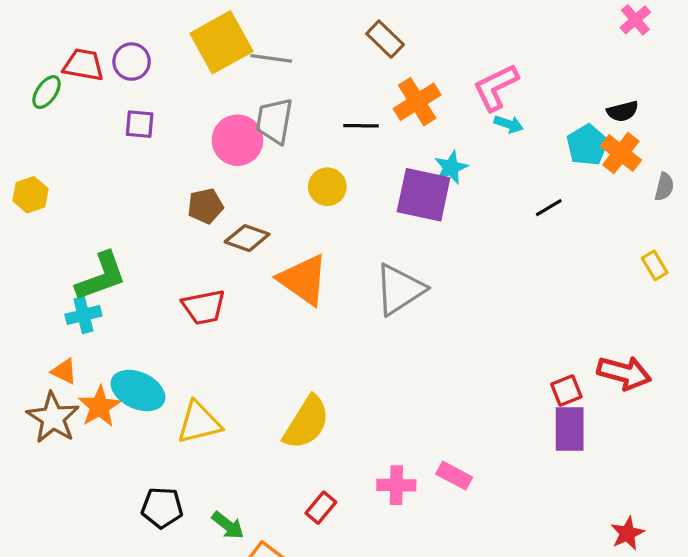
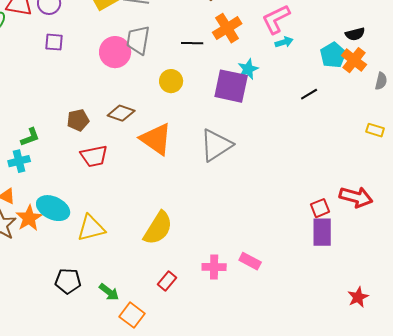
cyan arrow: (509, 124) -> (284, 42), turned -36
brown pentagon: (205, 206) -> (78, 120), moved
yellow rectangle: (655, 265) -> (375, 130), turned -42
green L-shape: (101, 277) -> (30, 137), size x0.6

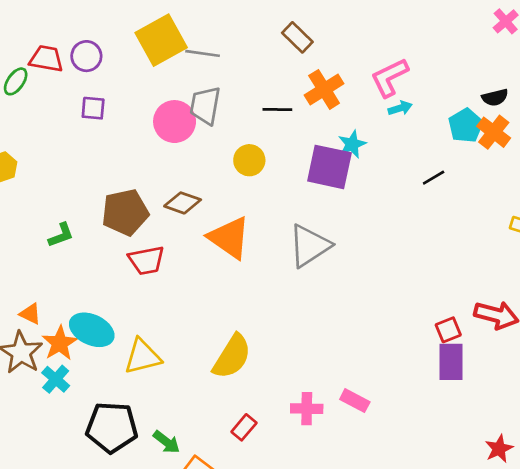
brown pentagon: (78, 120) -> (125, 212), size x1.6
cyan cross: (19, 161) -> (56, 379), moved, turned -35
black pentagon: (68, 281) -> (112, 427), size x1.5

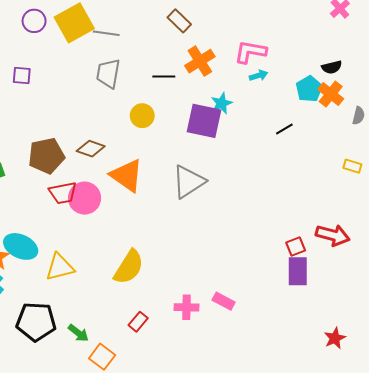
purple circle: (86, 56) -> (34, 21), moved
pink L-shape: (390, 77) -> (250, 52), turned 36
pink circle: (175, 122) -> (85, 198), moved

